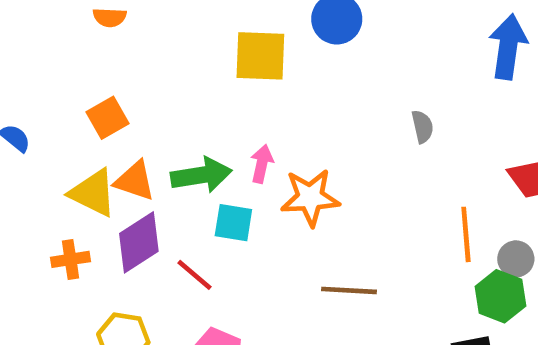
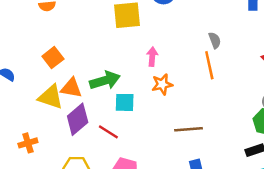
pink arrow: (262, 164) -> (152, 57), moved
orange star: (310, 197) -> (162, 84), size x0.7
orange line: (466, 234) -> (209, 65), moved
orange cross: (70, 259) -> (28, 143), moved

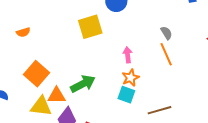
pink arrow: (152, 57) -> (128, 55), moved
orange square: (53, 58) -> (36, 74), size x1.4
cyan square: (125, 102) -> (126, 95), moved, turned 30

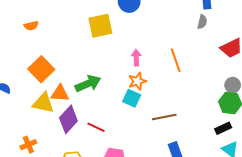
gray semicircle: (166, 33) -> (202, 22), moved, turned 40

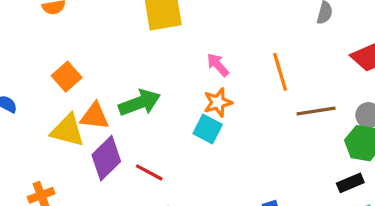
pink arrow: (136, 58) -> (218, 65), turned -42
orange square: (41, 69) -> (67, 77), size x0.7
brown line: (164, 117) -> (316, 111), moved

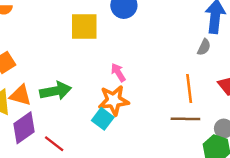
orange line: (280, 72) -> (189, 89), moved
orange star: (218, 102) -> (114, 100), size x1.4

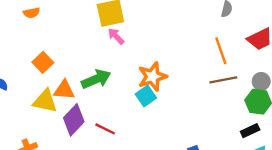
pink arrow: (118, 73) -> (116, 36), moved
cyan square: (103, 119) -> (146, 96), turned 30

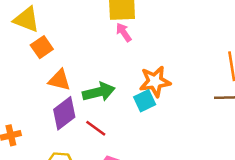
green arrow: (96, 79) -> (99, 92), moved
yellow triangle: (45, 101) -> (26, 19), moved

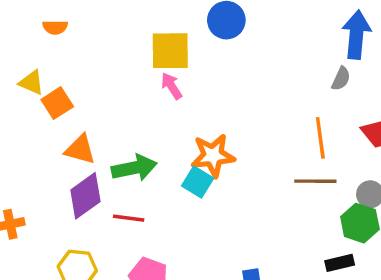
yellow triangle: (26, 19) -> (31, 83), moved, size x0.7
cyan square: (145, 101) -> (198, 182), turned -35
red line: (96, 128) -> (129, 218), turned -30

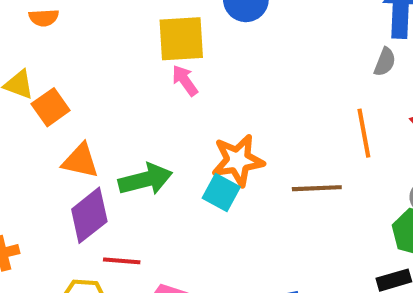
brown line: (315, 181) -> (317, 188), moved
red line: (129, 218) -> (122, 261), moved

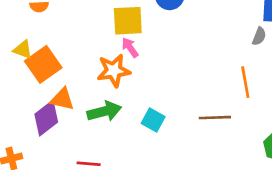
orange square: (51, 107) -> (43, 64), size x1.5
orange star: (238, 160) -> (114, 71), moved
purple diamond: (89, 215) -> (46, 118), moved

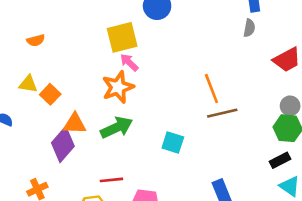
orange square: (43, 64) -> (50, 94), size x0.6
orange line: (245, 82) -> (211, 88), moved
cyan square: (153, 120) -> (173, 143), moved

